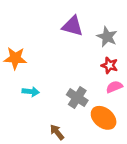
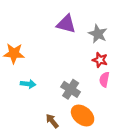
pink semicircle: (114, 87) -> (104, 80), turned -56
orange ellipse: (104, 118) -> (83, 116), moved

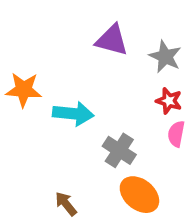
cyan arrow: (28, 84) -> (73, 114), moved, size x1.5
brown arrow: (52, 121) -> (66, 204), moved

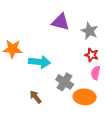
orange ellipse: (139, 195) -> (85, 97), moved, turned -35
brown arrow: (66, 204) -> (36, 97), moved

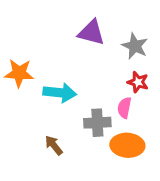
pink semicircle: (96, 73) -> (124, 108), moved
gray cross: (65, 82) -> (97, 123), turned -36

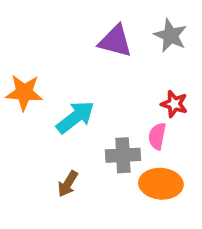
gray star: (135, 46) -> (170, 35), moved
cyan arrow: (60, 93) -> (75, 117), turned -44
brown arrow: (54, 145) -> (68, 184), turned -110

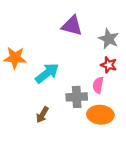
gray star: (170, 35) -> (109, 39), moved

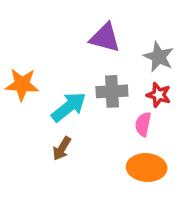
gray cross: (77, 97) -> (112, 91), moved
brown arrow: (42, 115) -> (62, 148), moved

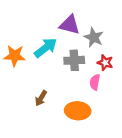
gray star: (159, 57) -> (94, 37), moved
cyan arrow: (69, 107) -> (46, 48), moved
orange ellipse: (147, 168) -> (78, 111), moved

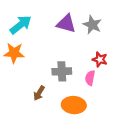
gray star: (94, 37) -> (92, 25), moved
cyan arrow: (46, 48) -> (21, 25), moved
gray cross: (74, 60) -> (62, 71), moved

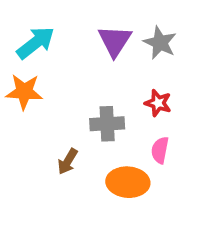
purple triangle: (66, 24) -> (115, 41), turned 48
red star: (100, 59) -> (158, 103), moved
pink semicircle: (90, 78) -> (160, 150), moved

